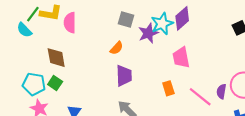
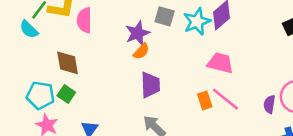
gray square: (126, 19) -> (165, 16), moved
purple star: (148, 33) -> (137, 33), moved
pink trapezoid: (181, 58) -> (220, 63), turned 115
pink line: (200, 97) -> (225, 99), moved

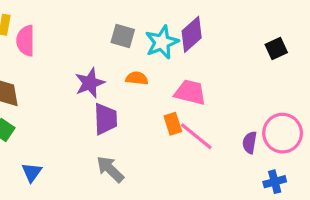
purple star: (137, 33) -> (90, 83), moved
orange semicircle: (141, 51) -> (137, 78), moved, turned -126
orange rectangle: (205, 100) -> (173, 124), moved

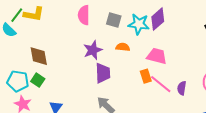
pink semicircle: (26, 41) -> (84, 15), moved
cyan star: (162, 42) -> (139, 24), turned 30
purple semicircle: (250, 143) -> (182, 88), moved

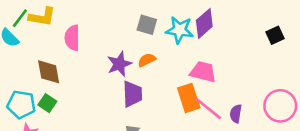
pink semicircle: (84, 15) -> (72, 38), moved
orange semicircle: (123, 47) -> (147, 60), moved, turned -32
orange rectangle: (146, 76) -> (189, 98), size x1.5

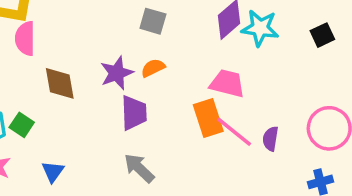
cyan star: (179, 30) -> (260, 28), moved
pink semicircle: (72, 38) -> (25, 38), moved
brown diamond: (49, 72) -> (60, 83), moved

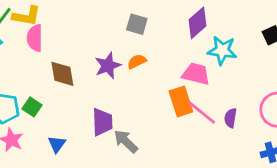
cyan star: (260, 28) -> (222, 50), moved
purple trapezoid: (134, 113) -> (102, 122), moved

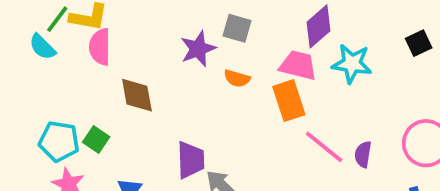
orange semicircle: (137, 61) -> (237, 78), turned -138
purple star: (108, 66) -> (198, 49), moved
pink trapezoid: (196, 74) -> (298, 65), moved
orange rectangle: (181, 101) -> (289, 101), moved

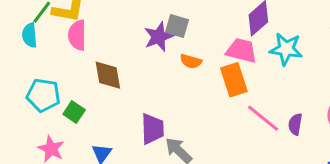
gray square: (237, 28) -> (177, 26), moved
cyan semicircle: (42, 47) -> (30, 35), turned 40
cyan pentagon: (59, 141) -> (43, 95), moved

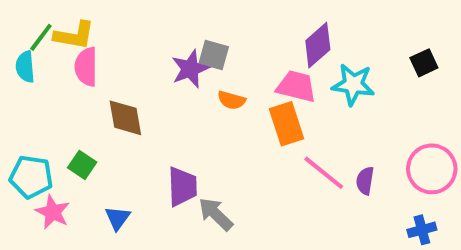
cyan pentagon: (43, 95) -> (31, 177), moved

